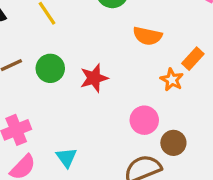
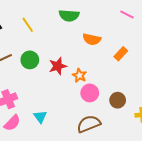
orange star: (172, 80) -> (79, 75), moved
brown circle: (173, 143) -> (118, 100), moved

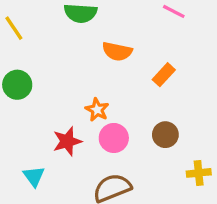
red star: (58, 66) -> (67, 141), moved
brown circle: (118, 100) -> (165, 135), moved

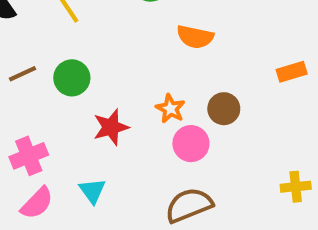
orange rectangle: (164, 75) -> (292, 72), moved, turned 30
brown circle: (165, 135) -> (224, 109), moved
red star: (67, 141) -> (111, 127), moved

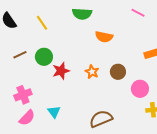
red star: (111, 127) -> (61, 71), moved
pink circle: (191, 144) -> (140, 89), moved

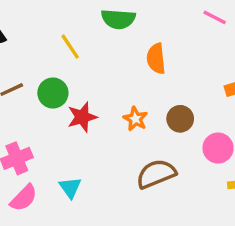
yellow line: (42, 23) -> (70, 47), moved
orange semicircle: (104, 37) -> (156, 59), turned 72
brown semicircle: (101, 119) -> (156, 174), moved

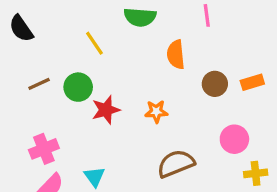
pink line: (215, 17) -> (207, 15), moved, turned 55
orange star: (135, 119) -> (156, 112), turned -30
brown circle: (180, 119) -> (215, 84), moved

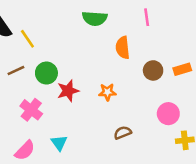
yellow line: (94, 43) -> (27, 39), moved
pink cross: (44, 149) -> (31, 110), moved, turned -30
brown semicircle: (176, 164) -> (123, 133), size x0.6

